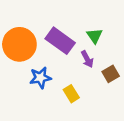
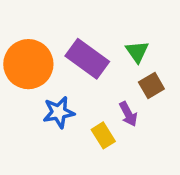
purple arrow: (87, 59) -> (128, 114), moved
brown square: (111, 74) -> (151, 86), moved

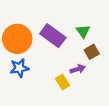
blue star: (59, 112) -> (19, 68), moved
purple arrow: (128, 114) -> (78, 69), turned -80

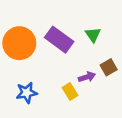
brown square: (92, 52) -> (109, 67), moved
blue star: (19, 68) -> (27, 93), moved

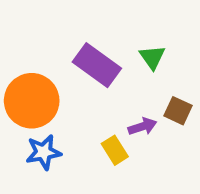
orange circle: (19, 43) -> (32, 101), moved
brown square: (109, 67) -> (178, 111), turned -35

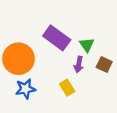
green triangle: (152, 57) -> (87, 45), moved
purple arrow: (142, 126) -> (79, 64), moved, turned 119

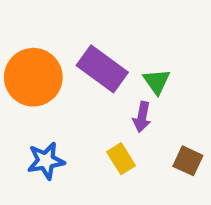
orange circle: (19, 59) -> (33, 77), moved
brown square: (104, 64) -> (188, 161), moved

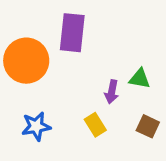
purple rectangle: (102, 69) -> (72, 33), moved, turned 60
green triangle: (157, 81) -> (140, 79), moved, turned -45

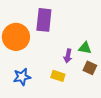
yellow rectangle: (95, 125) -> (58, 76), turned -40
brown square: (148, 126) -> (90, 68), moved

